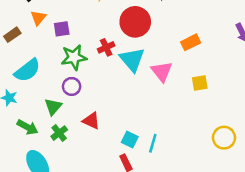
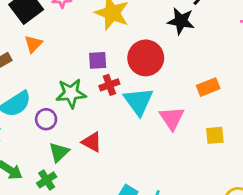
purple square: (62, 29) -> (98, 60), moved
purple circle: (72, 86) -> (46, 119), moved
green triangle: (53, 107) -> (59, 152), moved
red triangle: (91, 121) -> (92, 142), moved

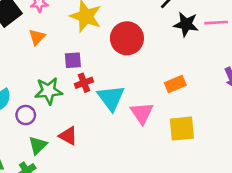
black star: (181, 21) -> (186, 24), moved
orange triangle: (33, 44) -> (37, 37), moved
red circle: (146, 58) -> (127, 38), moved
yellow square: (215, 135) -> (182, 129), size x1.5

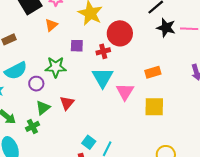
red cross: (84, 83) -> (103, 51), moved
red triangle: (68, 136) -> (67, 103), turned 35

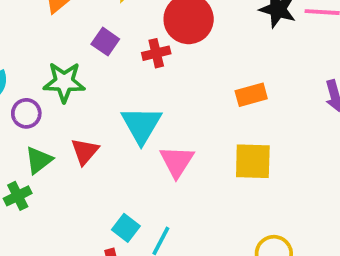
purple square: (77, 46) -> (105, 42), turned 32
cyan triangle: (103, 78) -> (141, 125), moved
pink triangle: (125, 92) -> (177, 161), moved

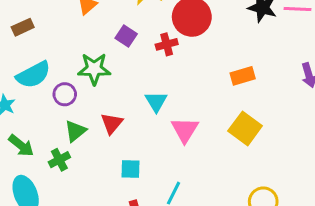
cyan triangle: (141, 125) -> (156, 102), size x0.7
yellow square: (253, 161) -> (245, 128), turned 36
cyan square: (126, 228) -> (130, 169), moved, turned -35

